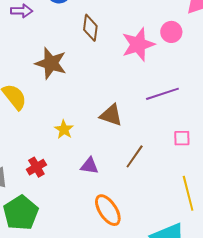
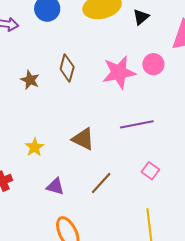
brown diamond: (90, 28) -> (67, 68), moved
brown star: (51, 63) -> (30, 80), size x0.6
pink square: (182, 138) -> (150, 171), turned 30

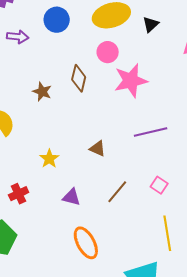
pink circle: (153, 64) -> (108, 52), moved
brown triangle: (83, 139) -> (98, 149), size x0.7
pink square: (150, 171) -> (159, 185), moved

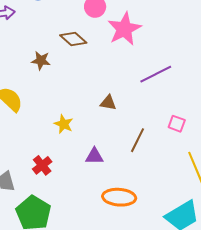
brown diamond: (79, 78) -> (73, 39), turned -48
orange ellipse: (86, 243) -> (119, 197), turned -44

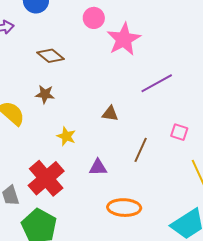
brown diamond: (73, 39) -> (51, 56), moved
brown star: (41, 61) -> (45, 94), moved
red cross: (42, 165) -> (46, 178), size x1.8

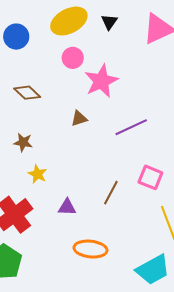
brown star: (45, 94) -> (23, 142), moved
brown triangle: (110, 114) -> (79, 119), moved, turned -30
pink square: (179, 132) -> (150, 177), size x1.4

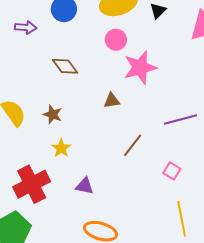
purple line: (131, 127) -> (181, 119), moved
pink square: (150, 177) -> (172, 171), size x0.7
brown line: (111, 193) -> (133, 145), moved

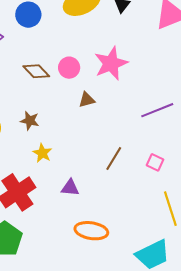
pink circle: (116, 40) -> (69, 68), moved
brown line: (133, 145) -> (114, 158), moved

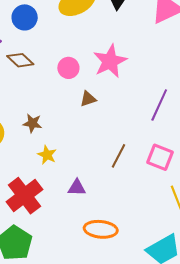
brown diamond: (36, 71) -> (20, 60), moved
purple line: (157, 110) -> (159, 105), turned -40
pink square: (155, 162) -> (160, 157), size x1.5

